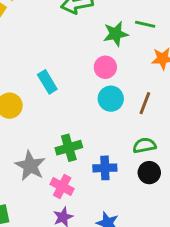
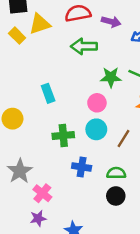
cyan rectangle: (47, 82) -> (48, 93), moved
green cross: (69, 148) -> (63, 135), moved
blue cross: (105, 168) -> (82, 167), moved

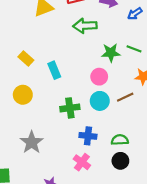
yellow rectangle: (17, 36) -> (26, 58), moved
brown line: (123, 138) -> (125, 97), moved, turned 35
pink cross: (42, 193) -> (82, 162), moved

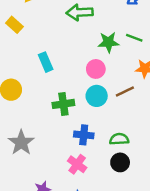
yellow rectangle: (26, 58) -> (14, 25), moved

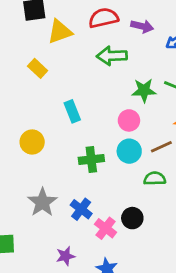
blue cross: (84, 135) -> (81, 209), moved, turned 30
green semicircle: (119, 139) -> (155, 179), moved
black circle: (120, 162) -> (132, 218), moved

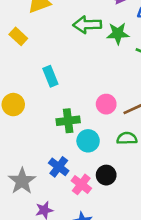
green star: (144, 90) -> (118, 34), moved
pink circle: (129, 120) -> (106, 104), moved
cyan circle: (129, 151) -> (88, 141), moved
gray star: (42, 202) -> (22, 181), moved

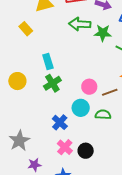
green cross: (68, 121) -> (52, 83), moved, turned -30
cyan circle: (88, 141) -> (81, 108), moved
blue cross: (59, 167) -> (60, 122), moved
black circle: (106, 175) -> (86, 151), moved

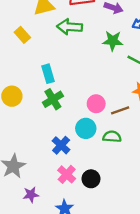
green arrow: (80, 24) -> (70, 27), moved

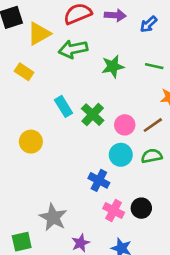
green star: (113, 41) -> (113, 66), moved
green cross: (53, 99) -> (93, 115), moved

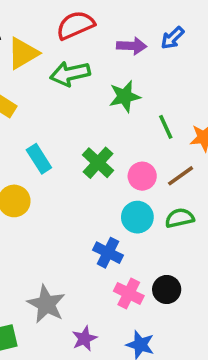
purple arrow: (115, 15) -> (132, 46), moved
green line: (154, 66) -> (166, 127), moved, turned 54
cyan rectangle: (63, 106) -> (39, 159), moved

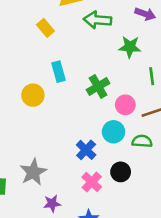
black circle: (167, 290) -> (121, 172), moved

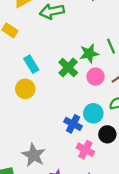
green star: (130, 47) -> (89, 53), moved
yellow circle: (33, 95) -> (25, 89), moved
cyan circle: (113, 132) -> (93, 113), moved

